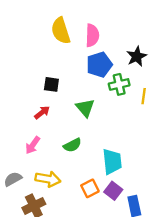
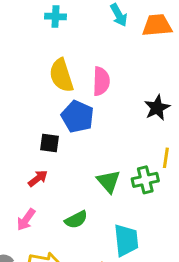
blue pentagon: (99, 65) -> (78, 117), moved, turned -30
green cross: (119, 84) -> (145, 180), moved
green triangle: (85, 108) -> (108, 181), moved

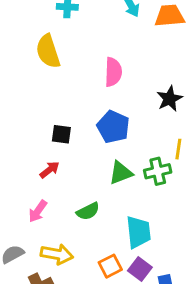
yellow semicircle: (61, 75) -> (48, 51), moved
blue pentagon: (78, 117) -> (113, 127), moved
green triangle: (108, 181) -> (121, 173), turned 50

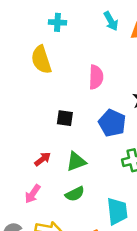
blue pentagon: (113, 127) -> (112, 123), moved
black square: (61, 134) -> (65, 118), moved
green triangle: (121, 173) -> (76, 162), moved

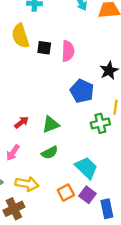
black square: (65, 118) -> (44, 48), moved
cyan trapezoid: (117, 211) -> (86, 168), turned -40

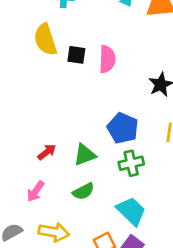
blue pentagon: (82, 91) -> (123, 128), moved
green cross: (100, 123) -> (131, 163), moved

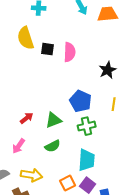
cyan trapezoid: (131, 211) -> (87, 160), turned 50

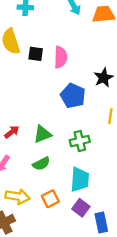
blue pentagon: (81, 101) -> (73, 96), moved
orange square: (68, 183) -> (50, 199), moved

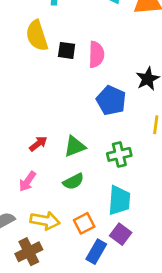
blue rectangle: (101, 223) -> (96, 252), moved, turned 42

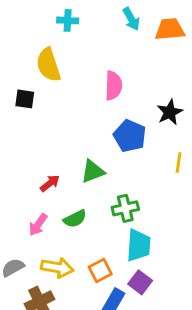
black square: (67, 50) -> (25, 99), moved
green triangle: (75, 146) -> (93, 171), moved
green cross: (119, 154) -> (125, 208), moved
green semicircle: (73, 181) -> (75, 219), moved

